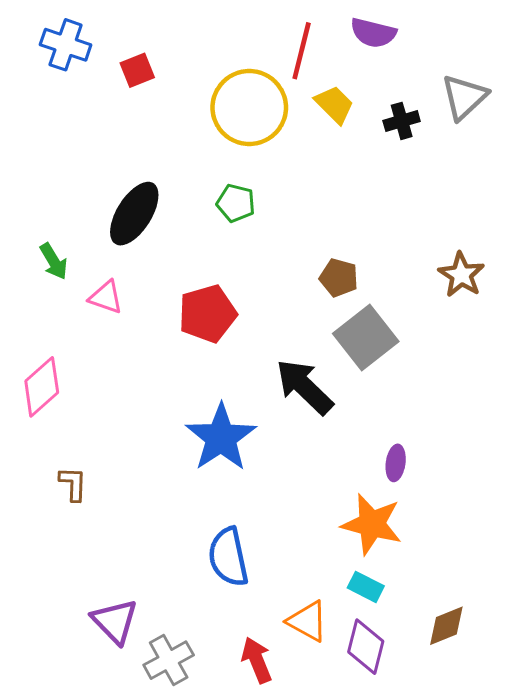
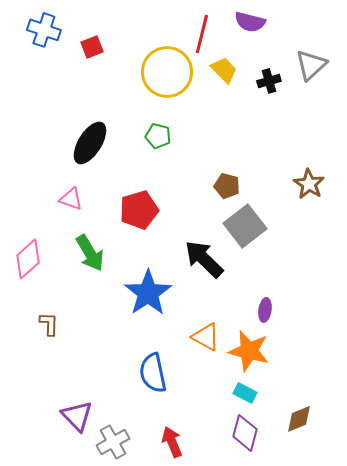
green arrow: (54, 261) -> (90, 253), moved, size x1.5
orange triangle: (308, 621) -> (206, 337), moved

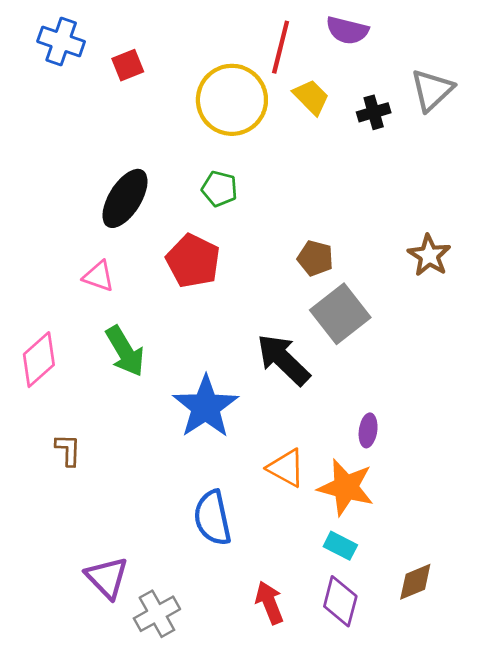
red pentagon: (139, 210) -> (193, 261), moved, turned -30
red arrow: (172, 442) -> (269, 603), moved

